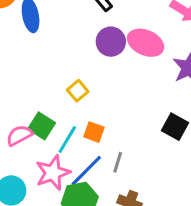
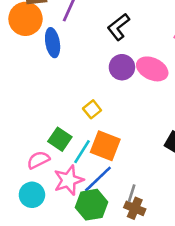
orange square: (94, 132) -> (105, 146), size x1.6
pink semicircle: (19, 135) -> (38, 160), moved
gray line: (118, 162) -> (132, 193), moved

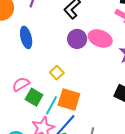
blue ellipse: (53, 43) -> (26, 37), moved
pink semicircle: (38, 160) -> (21, 84), moved

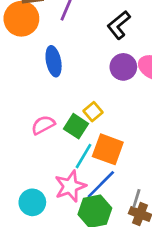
green square: (34, 97) -> (76, 126), moved

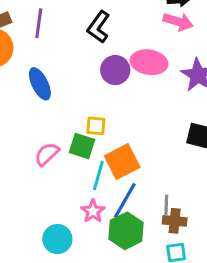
yellow square: (93, 112) -> (96, 126), turned -30
orange square: (108, 149) -> (122, 162), turned -32
pink star: (70, 186) -> (93, 211), size x0.7

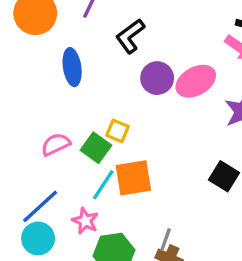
black L-shape: (98, 27) -> (130, 36), moved
pink ellipse: (149, 62) -> (196, 81), turned -56
blue line: (125, 201) -> (40, 206), moved
pink star: (93, 211) -> (85, 221), turned -30

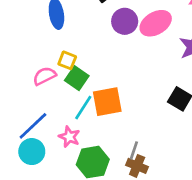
yellow square: (118, 131) -> (67, 60), moved

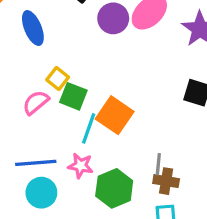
yellow square: (67, 60) -> (58, 78), turned 30
orange square: (107, 102) -> (115, 115), turned -32
blue line: (33, 126) -> (36, 163), turned 52

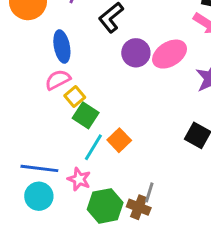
pink semicircle: (36, 103) -> (58, 80), moved
orange square: (115, 115) -> (119, 140), size x0.7
brown cross: (166, 181) -> (139, 207), moved

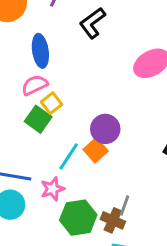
purple circle: (136, 53) -> (105, 129), moved
green square: (86, 115) -> (38, 119), moved
pink star: (79, 179) -> (52, 189), turned 30

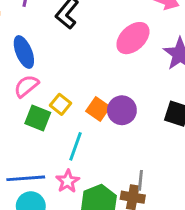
yellow square: (52, 103) -> (60, 104), moved
purple circle: (105, 129) -> (122, 110), moved
orange square: (96, 150) -> (98, 109), moved

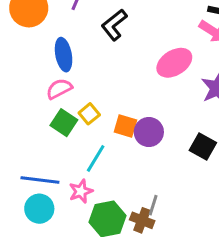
orange square: (98, 109) -> (125, 126), turned -30

